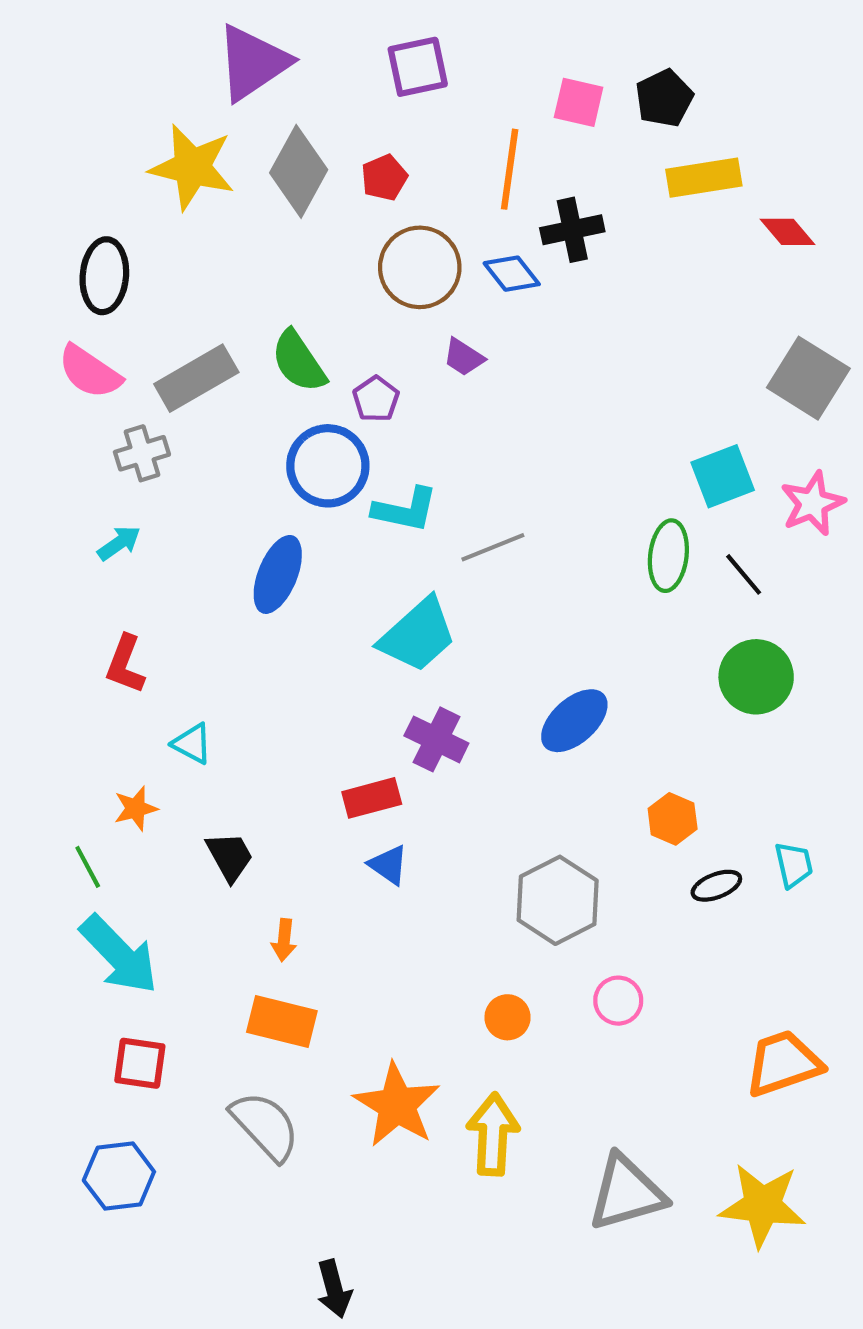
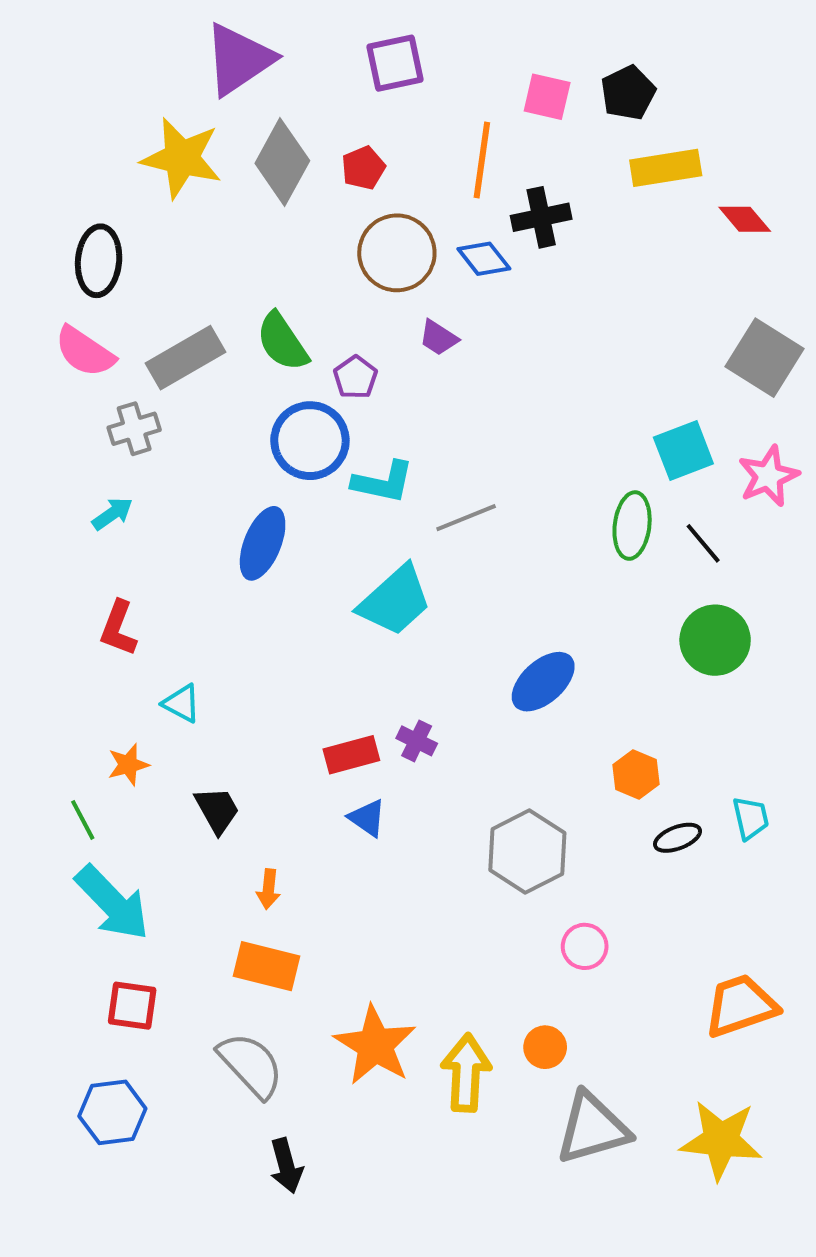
purple cross: (436, 739) -> (417, 741), moved, size x0.7
orange circle: (508, 1017) -> (545, 1047), moved
black arrow: (334, 1289) -> (286, 1166), moved

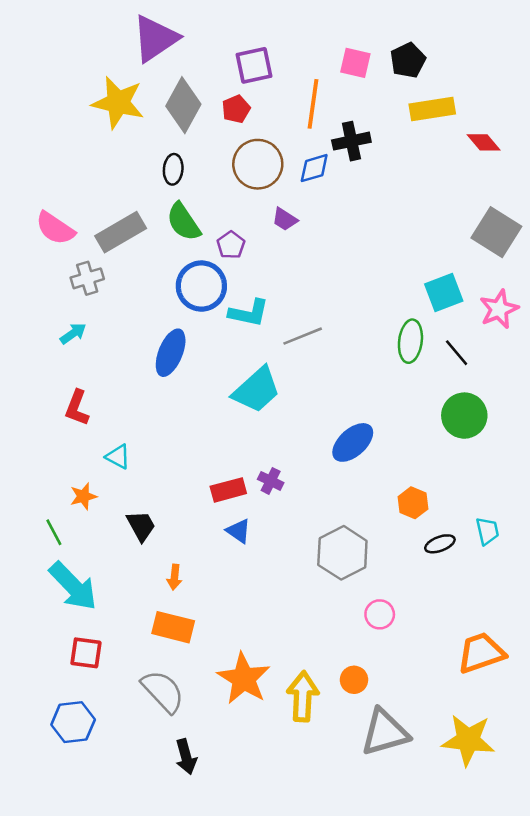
purple square: (395, 63) -> (254, 65), moved
blue diamond: (484, 259) -> (314, 168), turned -68
black ellipse: (99, 261) -> (173, 169), moved, size x0.7

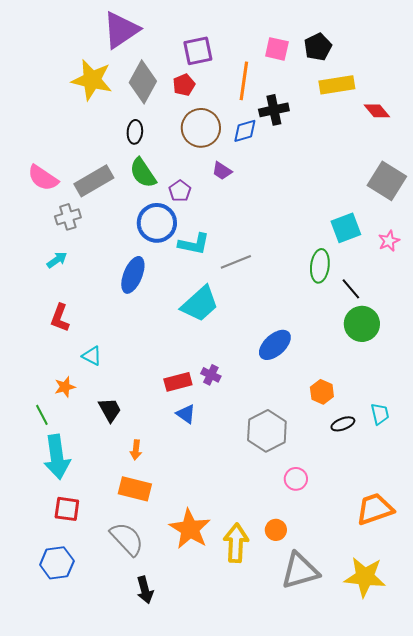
pink star: (499, 309) -> (389, 241), size x0.7
black line: (457, 353) -> (351, 289), moved
cyan arrow: (73, 586) -> (57, 457), turned 36

